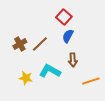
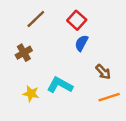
brown line: (40, 44) -> (36, 19), moved
brown arrow: (73, 60) -> (103, 72), moved, turned -40

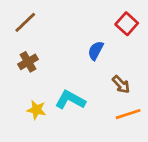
brown line: (36, 19) -> (25, 22), moved
red square: (77, 20) -> (127, 24), moved

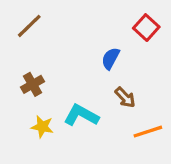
brown cross: (28, 62) -> (32, 84), moved
brown arrow: (121, 84) -> (125, 97), moved

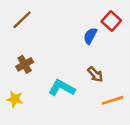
blue semicircle: (110, 58) -> (90, 36), moved
yellow star: (42, 127) -> (15, 99), moved

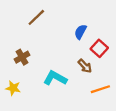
brown line: (22, 20) -> (36, 17), moved
red square: (111, 21) -> (99, 48), moved

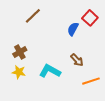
red square: (99, 48) -> (90, 18), moved
yellow star: (13, 88) -> (19, 72), moved

